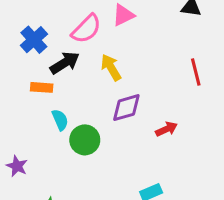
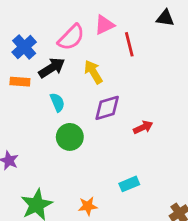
red line: (196, 72) -> (129, 44), moved
orange rectangle: (42, 87) -> (20, 82), moved
cyan semicircle: (60, 120) -> (57, 102), moved

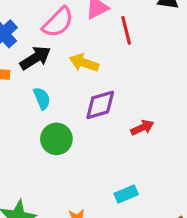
yellow arrow: (93, 72) -> (84, 63), turned -40

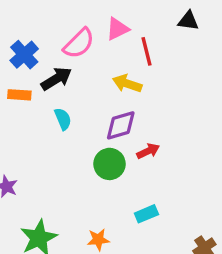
yellow arrow: (84, 63) -> (127, 84), moved
red arrow: (142, 128) -> (148, 151), moved
green circle: (56, 139) -> (109, 164), moved

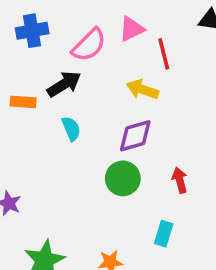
blue cross: (24, 55) -> (32, 31), moved, turned 32
red arrow: (148, 151) -> (180, 180), moved, turned -80
cyan rectangle: (146, 214) -> (164, 234), turned -50

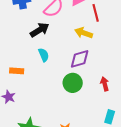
orange rectangle: (23, 102) -> (17, 71), moved
cyan rectangle: (164, 234) -> (110, 117), moved

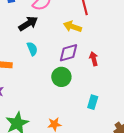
red arrow: (105, 84) -> (94, 59), moved
cyan rectangle: (110, 117) -> (93, 102), moved

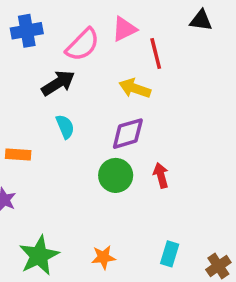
red arrow: (94, 59) -> (161, 175), moved
cyan rectangle: (93, 102) -> (170, 254), moved

